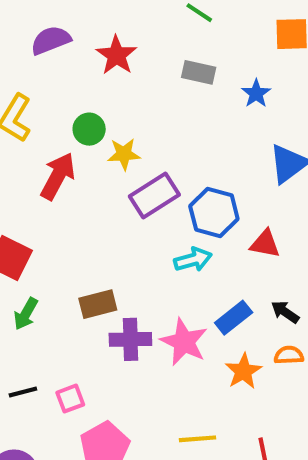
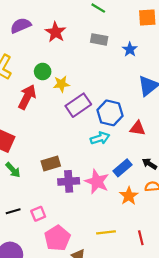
green arrow: (26, 314) -> (13, 170), turned -70

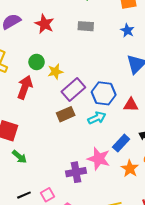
blue star: (130, 49) -> (127, 30), moved
brown rectangle: (51, 163) -> (66, 114), moved
purple cross: (69, 181) -> (76, 172), moved

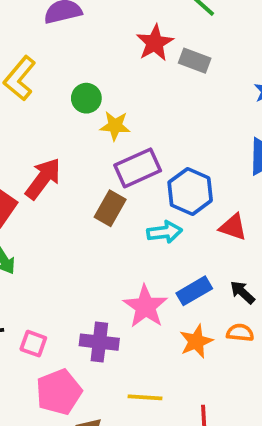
red star: (44, 24) -> (155, 43), moved
red arrow: (25, 87) -> (43, 179), moved
brown rectangle: (66, 114) -> (110, 208), turned -54
purple cross: (76, 172) -> (99, 342), moved
pink square: (47, 195) -> (33, 344), turned 32

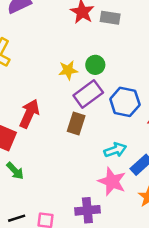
green circle: (86, 98) -> (95, 65), moved
cyan arrow: (165, 232) -> (115, 150), moved

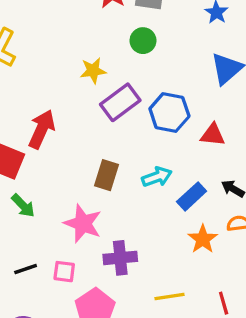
green circle: (95, 65) -> (143, 41), moved
brown rectangle: (76, 123) -> (107, 175), moved
pink star: (112, 181) -> (83, 223), moved

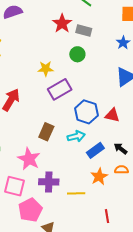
blue hexagon: (169, 113) -> (86, 112), moved
pink square: (64, 272) -> (14, 186), size x1.5
yellow line: (170, 297) -> (76, 193), moved

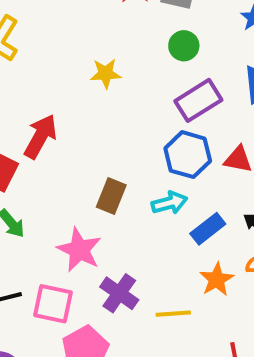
green circle: (77, 54) -> (184, 46), moved
purple rectangle: (60, 89) -> (198, 100), moved
purple cross: (49, 182) -> (119, 293), turned 36

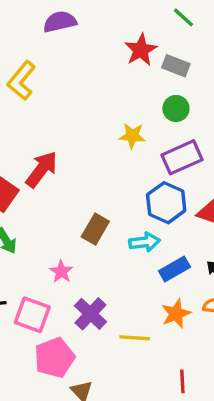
yellow star: (106, 74) -> (132, 136), moved
pink star: (79, 250) -> (61, 272), size x0.6

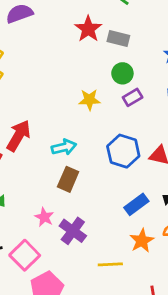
purple rectangle: (182, 157) -> (133, 97), moved, size x0.6
cyan arrow: (145, 242) -> (64, 147), moved
purple cross: (90, 314) -> (73, 231), moved
pink square: (32, 315) -> (25, 255), turned 32

